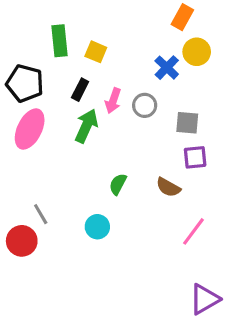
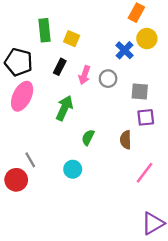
green arrow: (86, 126) -> (64, 108), moved
brown semicircle: (168, 187) -> (126, 140), turned 60

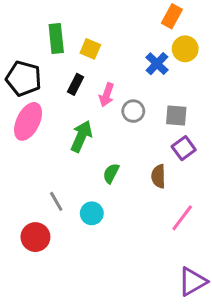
gray circle: (108, 79) -> (133, 111), moved
purple square: (146, 117) -> (184, 148), turned -30
gray line: (30, 160) -> (56, 201), moved
red circle: (16, 180) -> (35, 237), moved

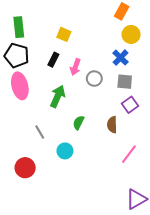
green rectangle: (56, 38) -> (19, 27), moved
blue cross: (157, 64) -> (121, 58), moved
pink ellipse: (28, 121) -> (20, 86), turned -40
gray line: (56, 201) -> (40, 132), moved

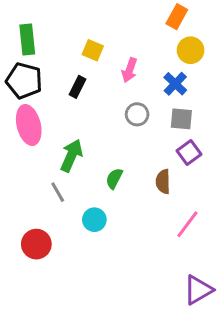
pink arrow: (75, 67) -> (129, 70), moved
green arrow: (58, 96) -> (71, 156), moved

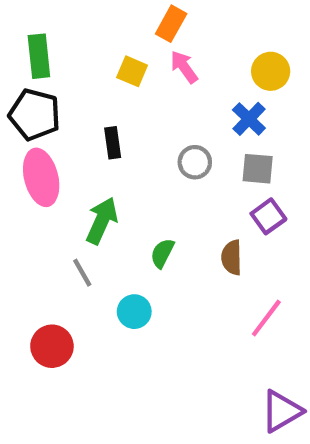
orange rectangle: (177, 17) -> (171, 24), moved
pink arrow: (129, 70) -> (184, 67), moved, turned 125
black rectangle: (78, 87) -> (113, 143), moved, turned -35

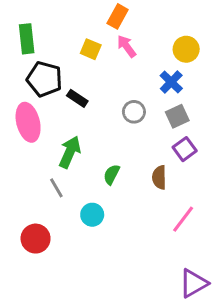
black pentagon: (35, 115) -> (44, 79), moved
black rectangle: (113, 143) -> (77, 98), turned -48
gray square: (258, 169) -> (177, 116), turned -30

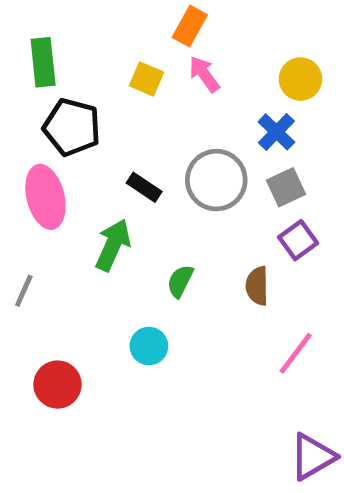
black rectangle: (77, 98) -> (144, 187), moved
gray circle: (134, 112) -> (216, 180), size x1.6
gray line: (56, 188) -> (24, 291), moved, turned 54

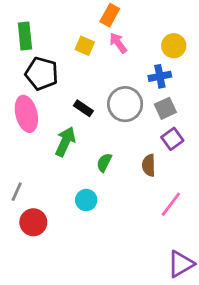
blue cross: (276, 132) -> (160, 76), turned 35
gray line: (24, 291) -> (17, 192), moved

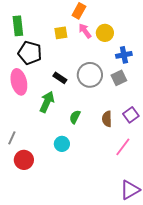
yellow square: (85, 46) -> (61, 33), turned -32
yellow circle: (174, 46) -> (105, 33), moved
blue cross: (160, 76) -> (124, 55), moved
purple square: (172, 139) -> (131, 115), moved

